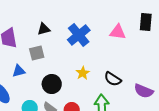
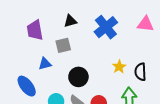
yellow star: (83, 73) -> (119, 67), moved
black semicircle: (113, 79) -> (140, 72), turned 54

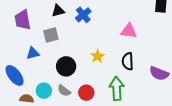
pink triangle: (146, 24) -> (129, 31), moved
blue cross: (106, 27) -> (83, 15), moved, size x0.7
yellow star: (119, 67) -> (97, 56), moved

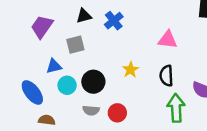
purple trapezoid: (23, 20) -> (42, 27), turned 45
green arrow: (117, 89) -> (176, 108), moved
cyan circle: (44, 91) -> (67, 85), moved
gray semicircle: (64, 91) -> (91, 110), turned -32

